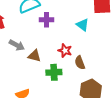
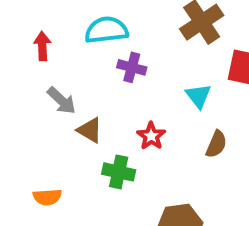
brown semicircle: (80, 63) -> (216, 144), moved, turned -152

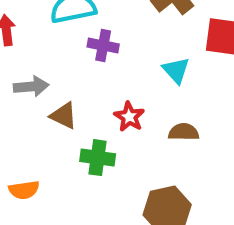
gray arrow: (61, 101) -> (31, 86), turned -44
brown semicircle: (216, 144) -> (184, 132), moved, turned -108

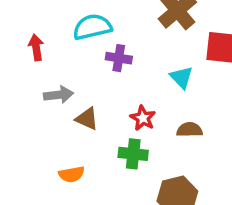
green cross: (98, 158) -> (133, 154), moved
orange semicircle: (24, 190) -> (71, 174), moved

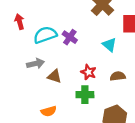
cyan semicircle: (92, 27) -> (45, 35), moved
red arrow: (36, 47) -> (20, 22), moved
purple cross: (119, 58) -> (70, 37), turned 32

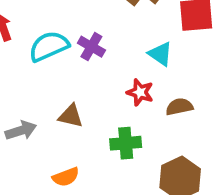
gray arrow: (35, 64) -> (21, 131), moved
red star: (88, 72) -> (140, 92), moved

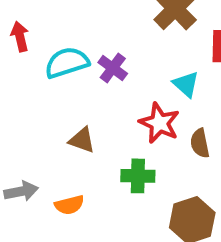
red star: (140, 92) -> (159, 123), size x1.4
brown semicircle: (179, 107) -> (200, 143), turned -96
gray arrow: (21, 131) -> (21, 191), moved

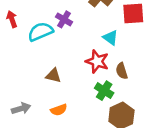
purple cross: (113, 68) -> (64, 19), moved
green cross: (138, 176) -> (104, 91), moved, turned 36
orange semicircle: (69, 205) -> (59, 110), moved

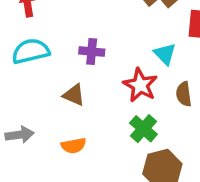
purple cross: (64, 19) -> (92, 52), moved, turned -35
cyan semicircle: (40, 32) -> (31, 51), moved
brown semicircle: (122, 71) -> (184, 94), moved

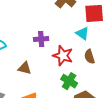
purple cross: (92, 52) -> (41, 39), moved
cyan triangle: (165, 54) -> (83, 33), moved

